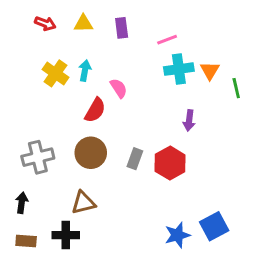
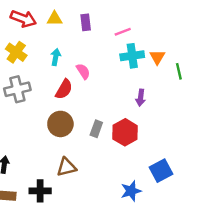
red arrow: (45, 24) -> (23, 19), size x1.5
yellow cross: (55, 73) -> (16, 52), moved
gray cross: (38, 157) -> (17, 89), moved
brown triangle: (83, 203) -> (66, 167), moved
blue square: (214, 226) -> (161, 171), moved

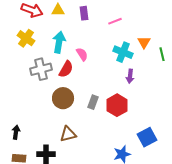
cyan cross: (132, 56) -> (123, 52), moved, turned 30
cyan arrow: (56, 57) -> (59, 42), size x1.5
gray cross: (17, 89) -> (41, 69), moved

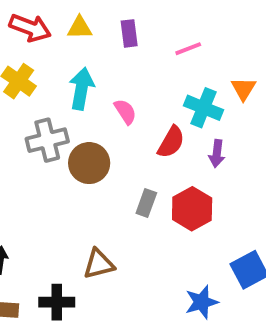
red semicircle: (66, 69) -> (171, 142), moved
brown circle: (63, 98) -> (89, 163), moved

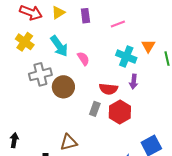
yellow triangle: (80, 28) -> (58, 13), turned -32
cyan arrow: (82, 89) -> (59, 46), turned 135
red semicircle: (171, 142) -> (108, 89), moved, turned 66

